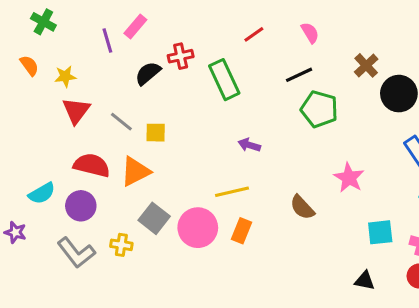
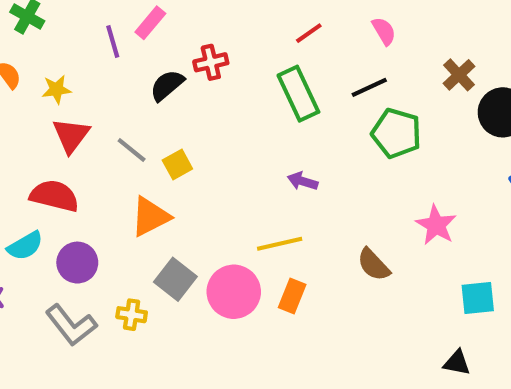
green rectangle: (224, 80) -> (298, 94), moved
yellow square: (156, 133) -> (177, 165), turned -30
red semicircle: (92, 165) -> (54, 196), moved

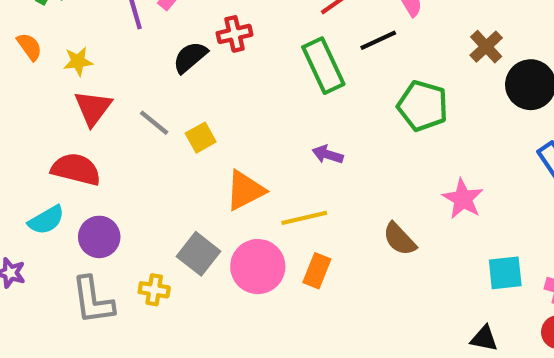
black line: (369, 87) -> (378, 40), moved
orange triangle: (150, 217) -> (245, 190), moved
gray L-shape: (71, 325) -> (93, 300), turned 30

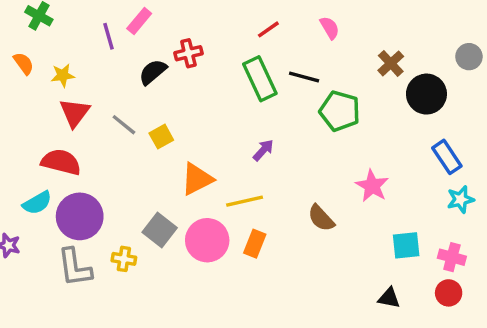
black line: (378, 40) -> (304, 77), moved, turned 40
purple arrow: (328, 154) -> (263, 150), turned 115
purple circle: (99, 237) -> (80, 216), size x1.4

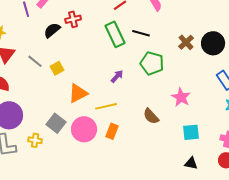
brown cross: (391, 63) -> (186, 42), moved
green pentagon: (340, 111) -> (152, 63), moved
cyan square: (406, 245) -> (191, 132), moved

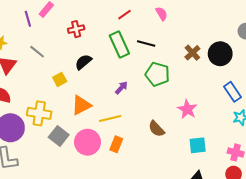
black semicircle: (52, 30) -> (83, 62), moved
gray line: (35, 61) -> (37, 52), moved
yellow cross: (35, 140) -> (39, 113), moved, size x1.6

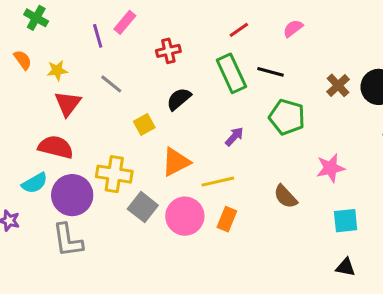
pink semicircle: (162, 14) -> (293, 28), turned -96
pink star: (187, 109) -> (331, 168), turned 30

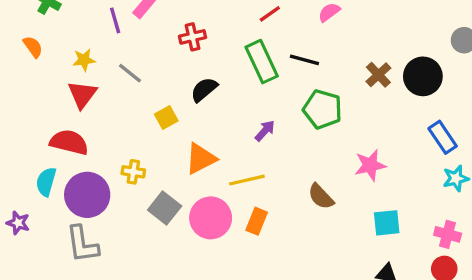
yellow star: (57, 70) -> (84, 60), moved
yellow cross: (114, 174) -> (133, 172), size x0.6
cyan semicircle: (35, 183) -> (46, 182), turned 136

